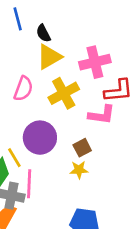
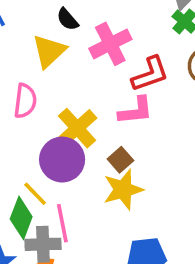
black semicircle: (43, 33) -> (68, 19), moved
yellow cross: (64, 93) -> (77, 128), moved
yellow star: (79, 170) -> (123, 190), size x1.6

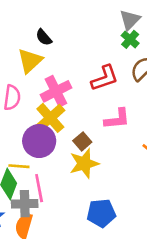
pink cross: (110, 44) -> (56, 91), moved
pink L-shape: (136, 111) -> (117, 119), moved
yellow line: (35, 194) -> (19, 166), turned -42

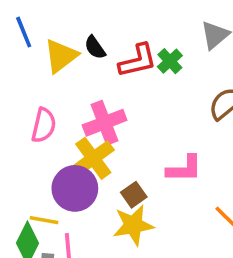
green cross: (130, 39) -> (170, 61), moved
yellow triangle: (30, 61) -> (61, 56), moved
red L-shape: (105, 78) -> (138, 61), moved

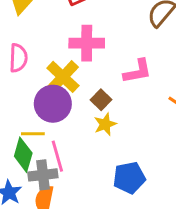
pink cross: (105, 123) -> (87, 43), moved, turned 32
yellow star: (133, 225) -> (105, 124), size x0.7

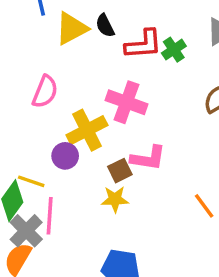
pink L-shape: (137, 71) -> (148, 158), moved
purple circle: (53, 104) -> (65, 156), size x0.6
gray cross: (43, 175) -> (26, 231), turned 32

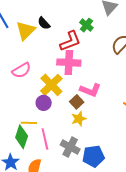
red L-shape: (143, 44) -> (70, 41), moved
pink semicircle: (45, 92) -> (21, 70), turned 54
pink L-shape: (148, 158) -> (90, 90), turned 30
gray cross: (26, 231) -> (70, 147), moved

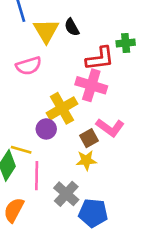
green cross: (86, 25) -> (126, 43), turned 32
yellow triangle: (26, 31) -> (46, 31), turned -30
pink semicircle: (21, 70) -> (29, 66), moved

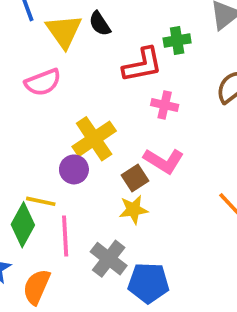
pink cross: (91, 85) -> (165, 105), moved, size x0.6

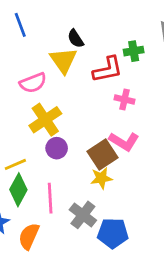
yellow triangle: (64, 31) -> (63, 60), moved
yellow cross: (94, 139) -> (45, 120), moved
brown square: (135, 178) -> (102, 154), size x1.5
yellow line: (41, 201) -> (15, 164), moved, turned -35

